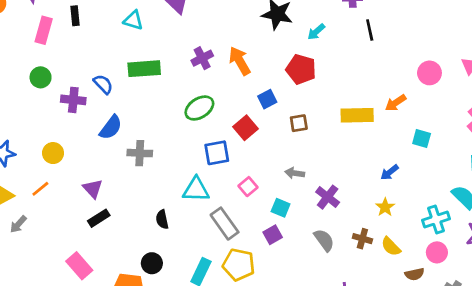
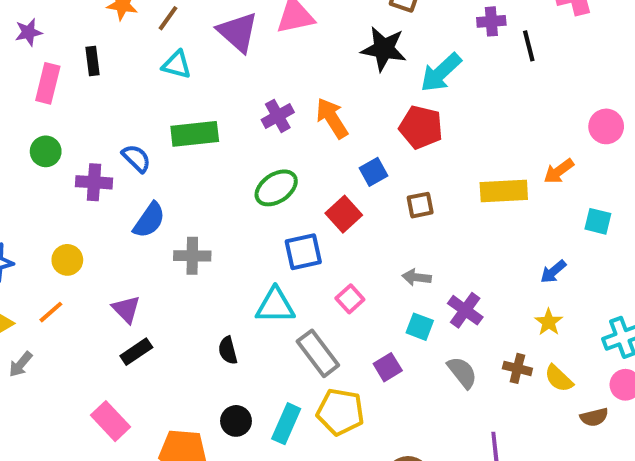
black line: (370, 30) -> (529, 46), moved
cyan arrow: (316, 32) -> (441, 73), size x1.6
cyan square: (281, 208) -> (420, 327), moved
black circle: (152, 263) -> (236, 421), moved

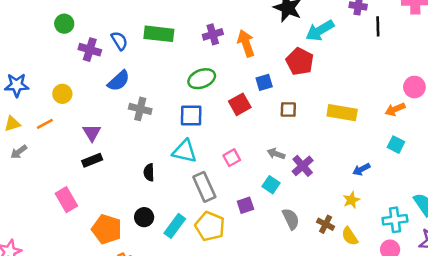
orange arrow: (559, 171) -> (395, 109), moved
blue square: (303, 252) -> (191, 116), moved
purple cross: (465, 310) -> (303, 166), moved

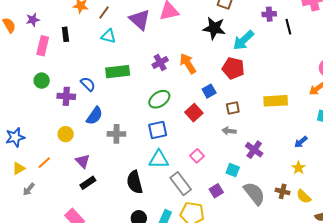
yellow circle: (62, 94) -> (66, 134), moved
gray arrow: (276, 154) -> (229, 131), moved
black semicircle: (149, 172) -> (135, 182), size x1.6
gray semicircle: (291, 219) -> (254, 193), size x1.4

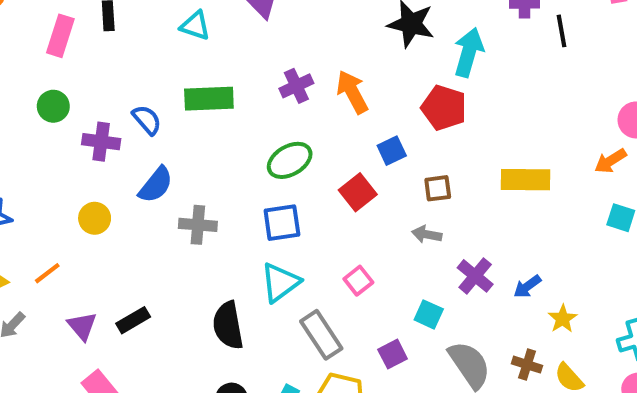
cyan arrow: (243, 40) -> (469, 52), turned 145
blue arrow: (301, 142) -> (527, 286), moved
cyan triangle: (159, 159) -> (280, 282), turned -40
purple triangle: (83, 161) -> (82, 326), moved

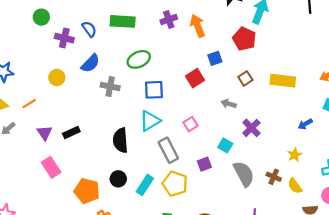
green ellipse: (290, 160) -> (139, 59), moved
brown square: (438, 188) -> (245, 78), moved, turned -32
blue arrow: (527, 286) -> (305, 124), moved

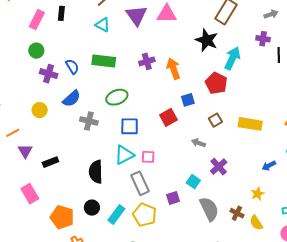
green circle: (41, 17) -> (36, 51), moved
pink square: (191, 124) -> (148, 157), moved, turned 32
purple triangle: (45, 133) -> (25, 151), moved

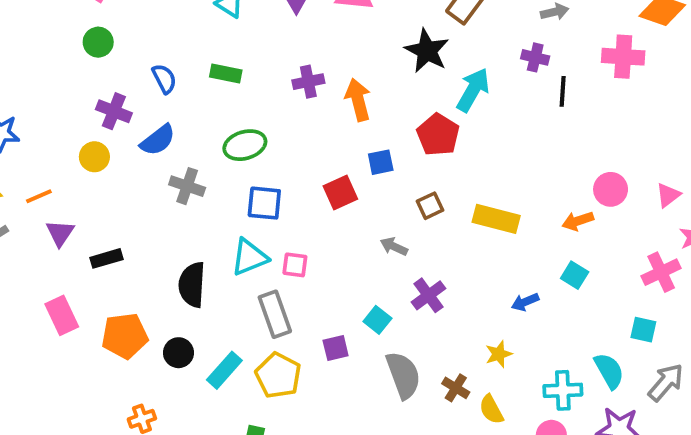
green rectangle: (104, 61) -> (226, 73), size x0.7
purple cross: (49, 74) -> (114, 111), moved
orange pentagon: (62, 217) -> (125, 336), moved, turned -30

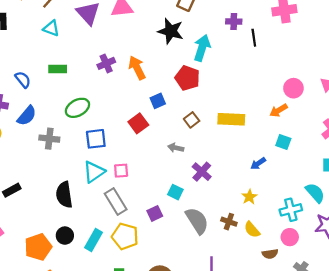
orange pentagon: (125, 336) -> (38, 247), moved

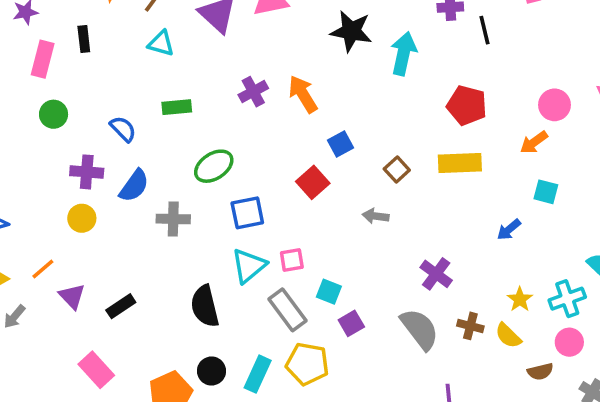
red pentagon: (187, 78) -> (467, 105), moved
purple cross: (202, 172) -> (436, 274), moved
cyan square: (175, 192) -> (329, 292), moved
yellow star: (249, 197) -> (520, 299), moved

